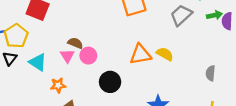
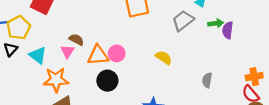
orange triangle: (140, 54) -> (98, 55), moved
pink circle: (88, 56) -> (117, 53), moved
orange star: (58, 85) -> (56, 80), size x1.6

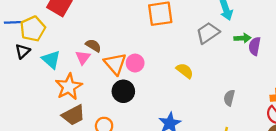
orange triangle: (98, 55) -> (115, 64), turned 50
orange star: (56, 80) -> (69, 87), turned -30

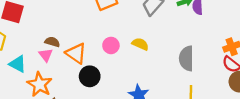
pink circle: (135, 63) -> (111, 45), moved
gray semicircle: (229, 98) -> (186, 58), size x1.6

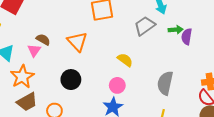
pink circle: (111, 45) -> (117, 85), moved
orange triangle: (76, 53) -> (77, 42), moved

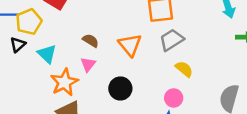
gray trapezoid: (145, 26) -> (172, 40), moved
pink triangle: (34, 50) -> (88, 64), moved

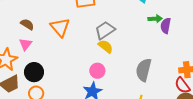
gray trapezoid: (172, 40) -> (105, 30), moved
black circle: (120, 88) -> (34, 72), moved

